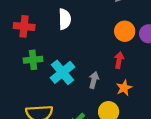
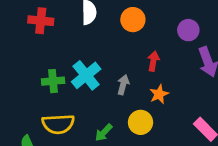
orange circle: (125, 31) -> (133, 20), moved
green cross: (33, 60) -> (53, 81), moved

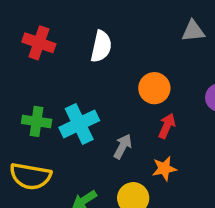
orange circle: (133, 20) -> (154, 88), moved

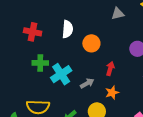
orange circle: (154, 88) -> (91, 43), moved
green cross: (37, 121) -> (40, 63), moved
gray arrow: (123, 146) -> (87, 83), turned 40

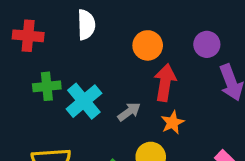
orange circle: (91, 43) -> (148, 45), moved
red arrow: (110, 69) -> (165, 83), size x1.5

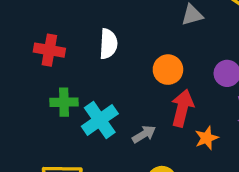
orange star: (173, 122) -> (207, 138), moved

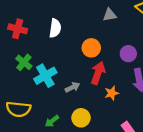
green cross: (64, 102) -> (24, 62), turned 35

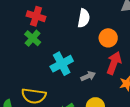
white semicircle: (55, 28) -> (84, 18), moved
green cross: (24, 62) -> (33, 38), moved

